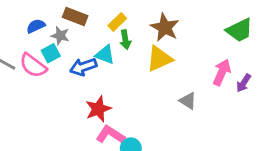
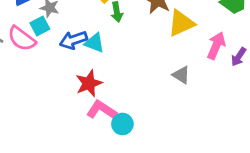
cyan triangle: (105, 55) -> (94, 43), moved
yellow triangle: (159, 59) -> (181, 23), moved

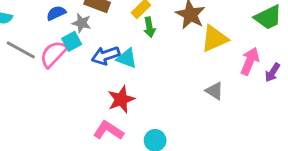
pink semicircle: (22, 39) -> (53, 54), turned 96
pink L-shape: (101, 110) -> (108, 130), moved

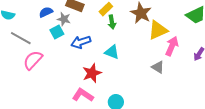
pink semicircle: (53, 54) -> (33, 60), moved
cyan triangle: (127, 58) -> (112, 52), moved
pink arrow: (250, 61) -> (172, 46), moved

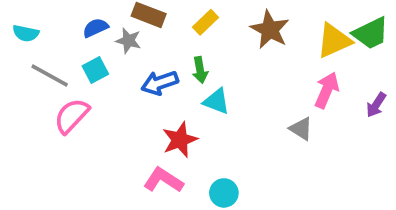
green arrow: (112, 22) -> (200, 70), moved
yellow triangle: (158, 30) -> (334, 41), moved
cyan square: (57, 32) -> (95, 70), moved

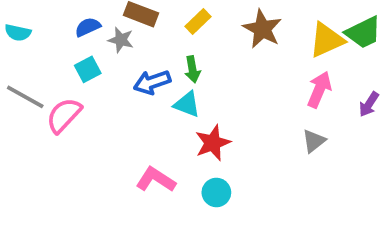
gray line: (50, 75) -> (25, 97), moved
cyan triangle: (217, 101) -> (187, 104), moved
gray triangle: (301, 129) -> (314, 141), moved, turned 50
red star: (180, 140) -> (213, 143), moved

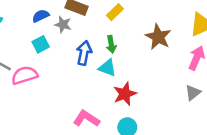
brown star: (262, 29) -> (158, 37), moved
blue arrow: (152, 82) -> (84, 53), turned 120
pink semicircle: (64, 115) -> (25, 75), turned 30

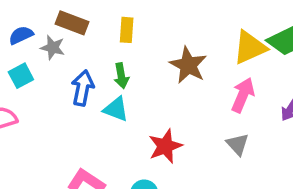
yellow rectangle: (115, 12) -> (127, 30), turned -42
gray triangle: (193, 93) -> (237, 144), turned -35
red star: (125, 94) -> (165, 146), moved

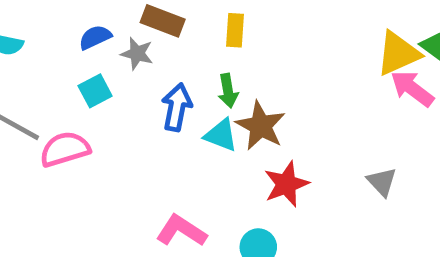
brown star: (188, 65) -> (261, 126), moved
pink arrow: (243, 95) -> (412, 89), moved, turned -76

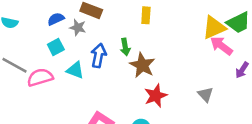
yellow rectangle: (235, 30) -> (146, 15), moved
cyan triangle: (221, 135) -> (75, 70), moved

